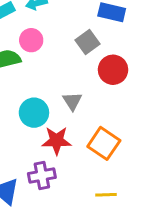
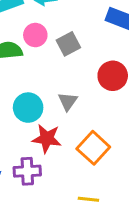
gray square: (87, 42) -> (68, 44), moved

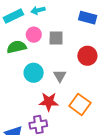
gray square: (68, 44) -> (56, 38), turned 35
cyan circle: (28, 108) -> (34, 73), moved

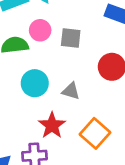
gray triangle: (60, 76) -> (71, 91), turned -48
red star: (49, 102) -> (52, 125), turned 30

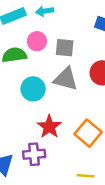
gray triangle: (71, 91) -> (66, 79), moved, size x1.5

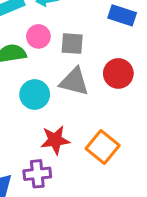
red star: (49, 127) -> (55, 140), turned 30

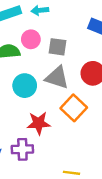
orange square: (103, 147) -> (74, 108), moved

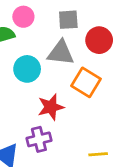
gray square: (57, 47) -> (68, 20), moved

